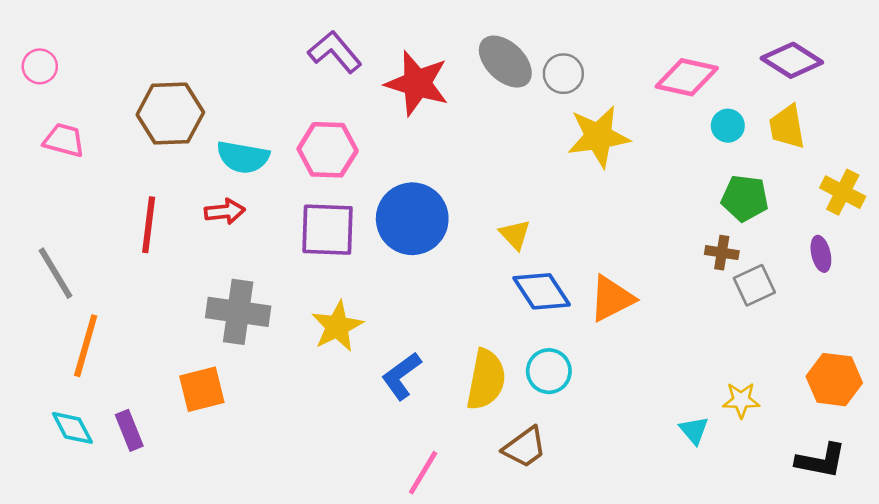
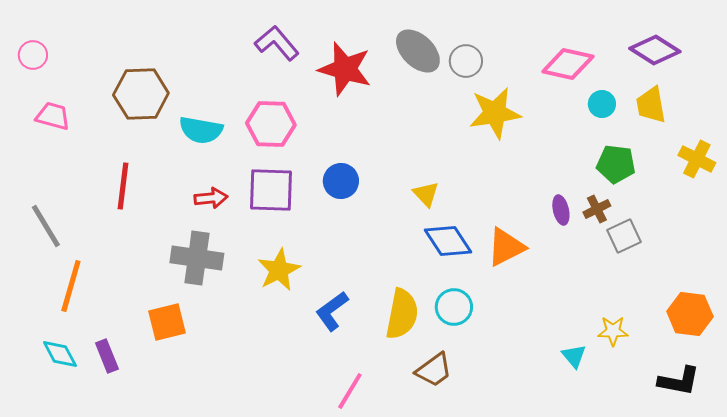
red arrow: (225, 211) -> (211, 198), moved
blue circle: (412, 219) -> (341, 181), size x0.6
brown cross: (722, 253) -> (597, 209), turned -36
purple ellipse: (821, 254) -> (561, 210), moved

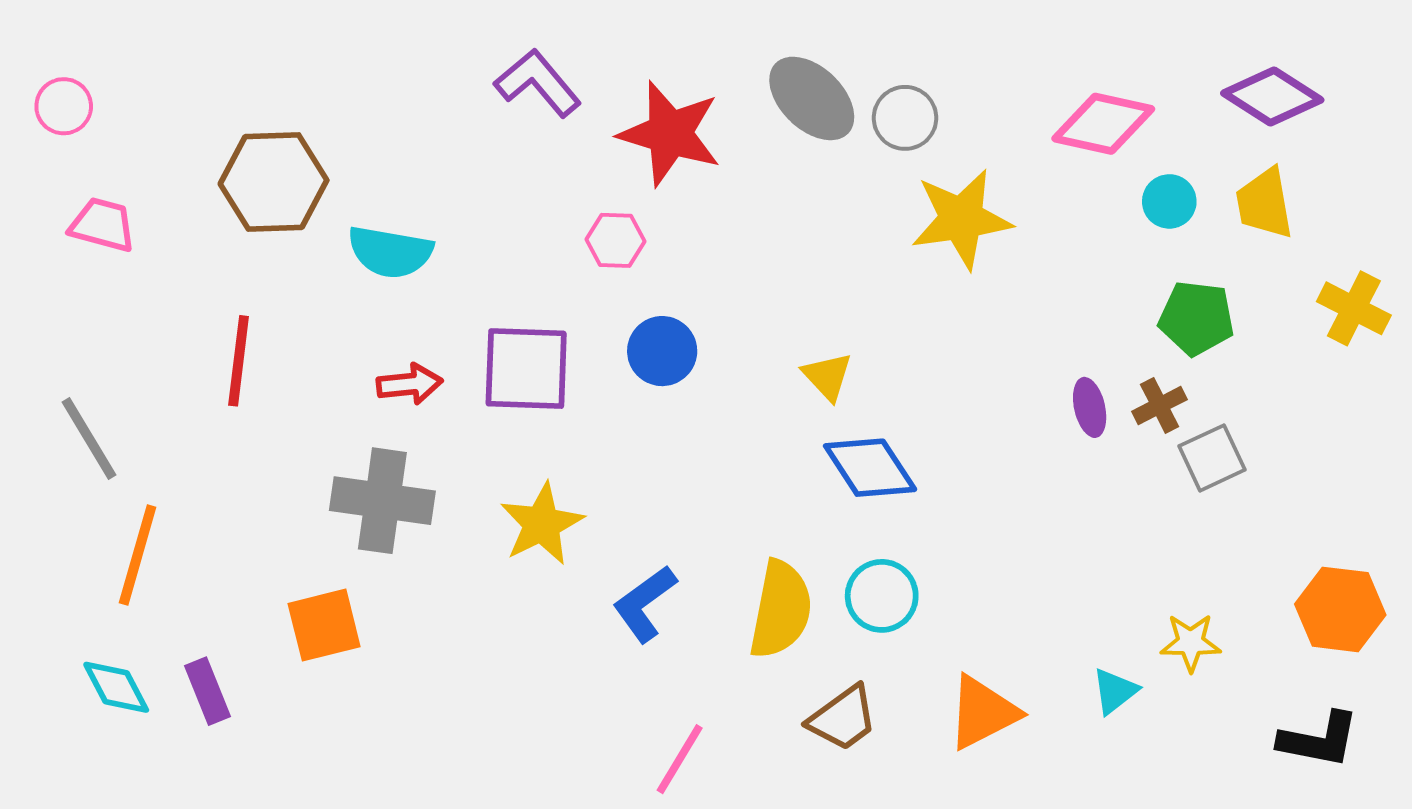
pink hexagon: (271, 124) -> (616, 240), moved, size x0.6
orange triangle: (506, 247) -> (983, 712), moved
cyan triangle: (574, 356) -> (1115, 691), turned 32

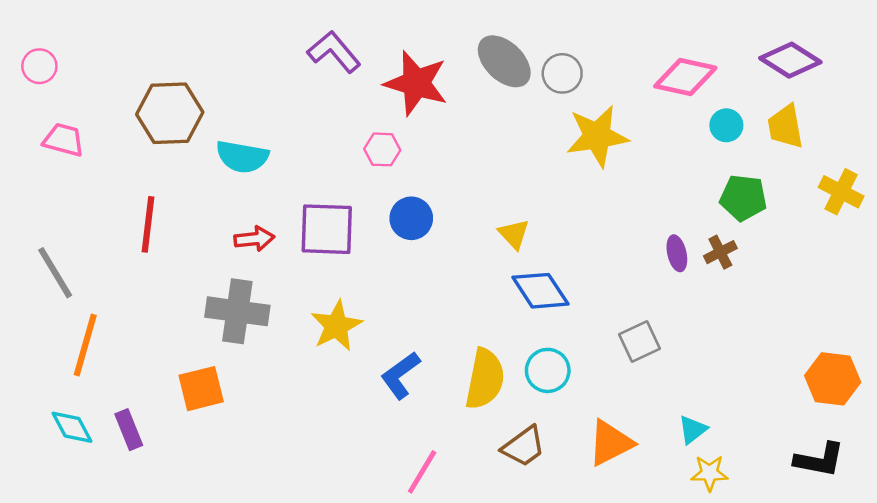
gray square: (1212, 458) -> (639, 341), moved
yellow star: (1191, 643) -> (709, 473), moved

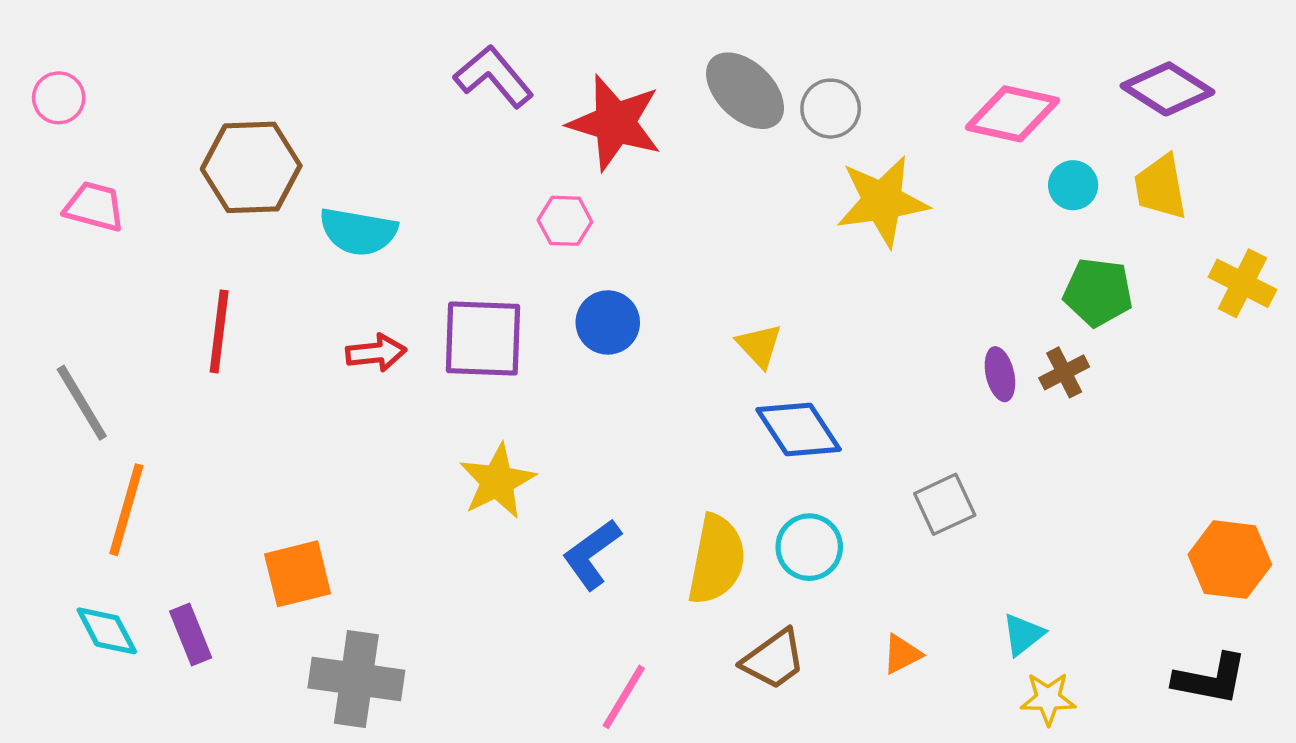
gray cross: (237, 311) -> (356, 679), moved
orange triangle: (610, 443) -> (902, 654), size x0.6

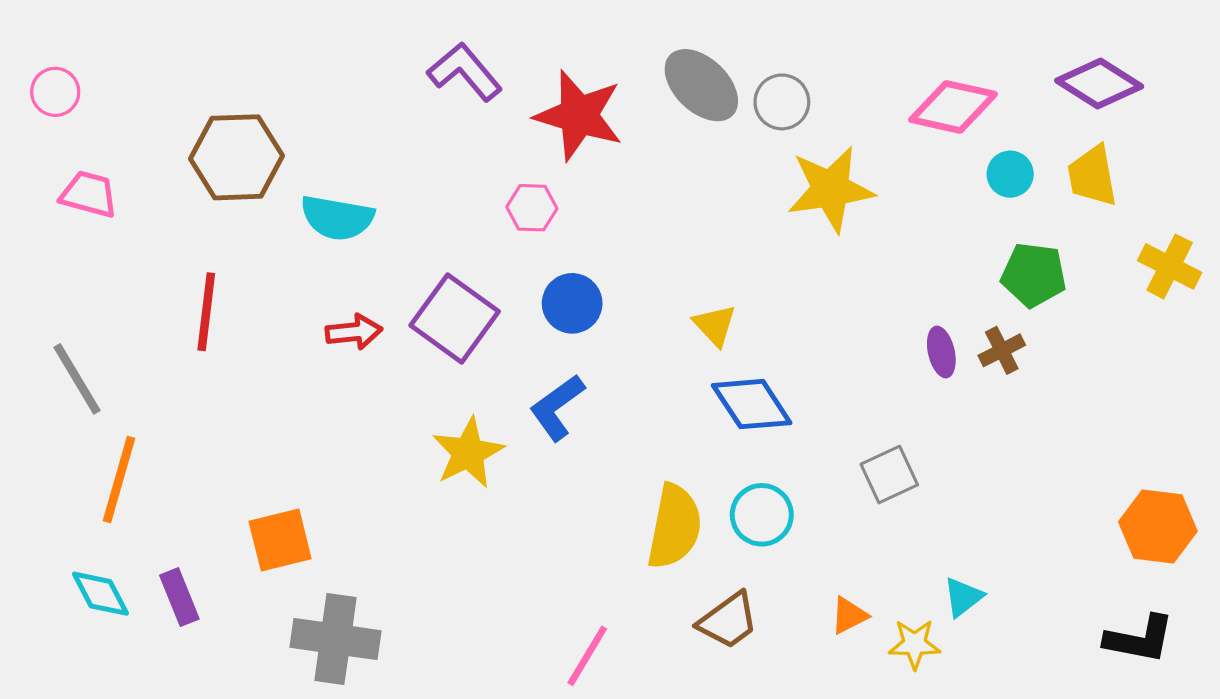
purple square: (483, 339) -> (455, 318), turned 34
blue L-shape: (592, 554) -> (557, 407), moved
yellow star: (1048, 699) -> (914, 644), moved

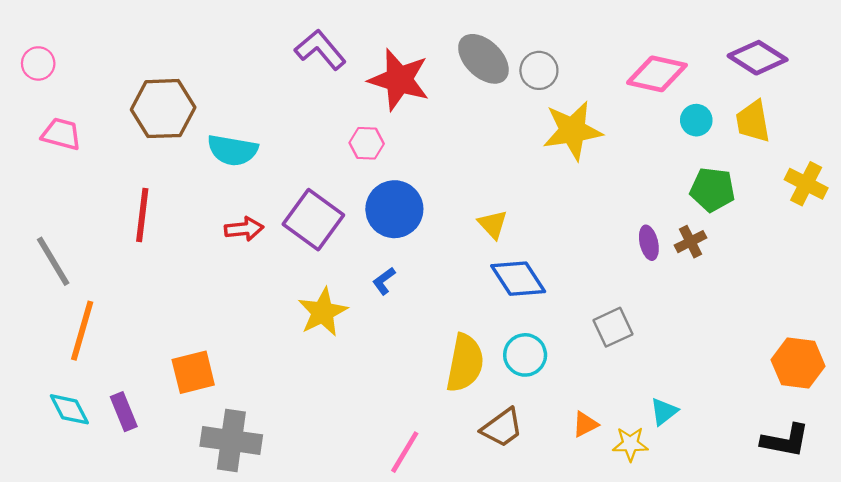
blue circle: (572, 303) -> (394, 209), size x1.4
blue L-shape: (557, 407) -> (384, 281), size x0.6

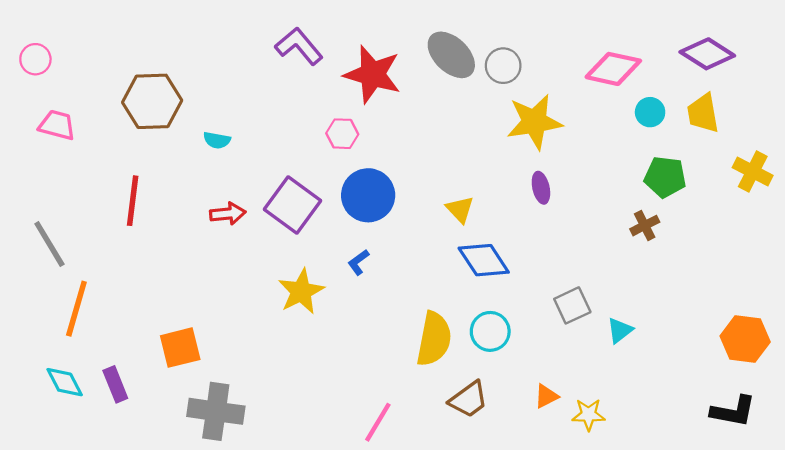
cyan semicircle: (232, 150) -> (217, 140), size x0.6
purple ellipse: (649, 243) -> (541, 188), moved
cyan triangle: (664, 412) -> (620, 330), moved

